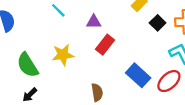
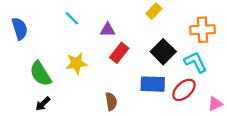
black square: (158, 23) -> (163, 52), moved, size x1.5
blue rectangle: (138, 75) -> (153, 84), turned -40

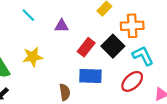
orange cross: (202, 30) -> (132, 26), moved
red rectangle: (119, 53) -> (86, 47), moved
blue rectangle: (153, 84) -> (90, 76), moved

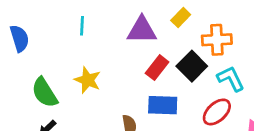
cyan line: (28, 15) -> (82, 26), turned 48
purple triangle: (62, 26) -> (142, 30), moved, size x1.6
yellow star: (33, 57) -> (88, 80), turned 30

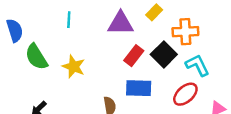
green semicircle: (45, 93) -> (36, 57), moved

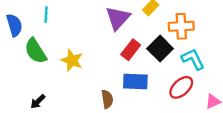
cyan line: (69, 20) -> (46, 15), moved
purple triangle: (121, 23) -> (118, 18), turned -48

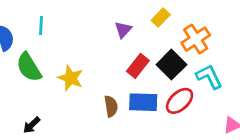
purple triangle: (118, 18) -> (123, 30), size x0.6
orange cross: (181, 26) -> (196, 39), turned -30
red ellipse: (181, 87) -> (180, 101), moved
brown semicircle: (107, 99) -> (111, 106), moved

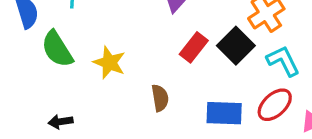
red ellipse: (180, 101) -> (275, 105), moved
blue rectangle: (143, 102) -> (224, 113), moved
black arrow: (32, 125) -> (61, 122), turned 36

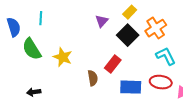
black square: (236, 46) -> (128, 35), moved
red rectangle: (194, 47) -> (113, 64), moved
red ellipse: (275, 105) -> (161, 82), turned 50

